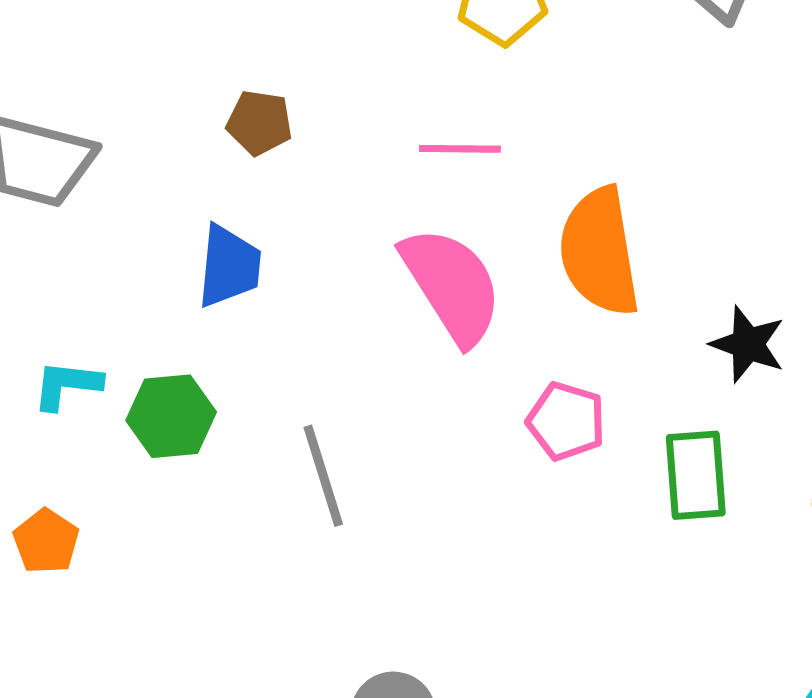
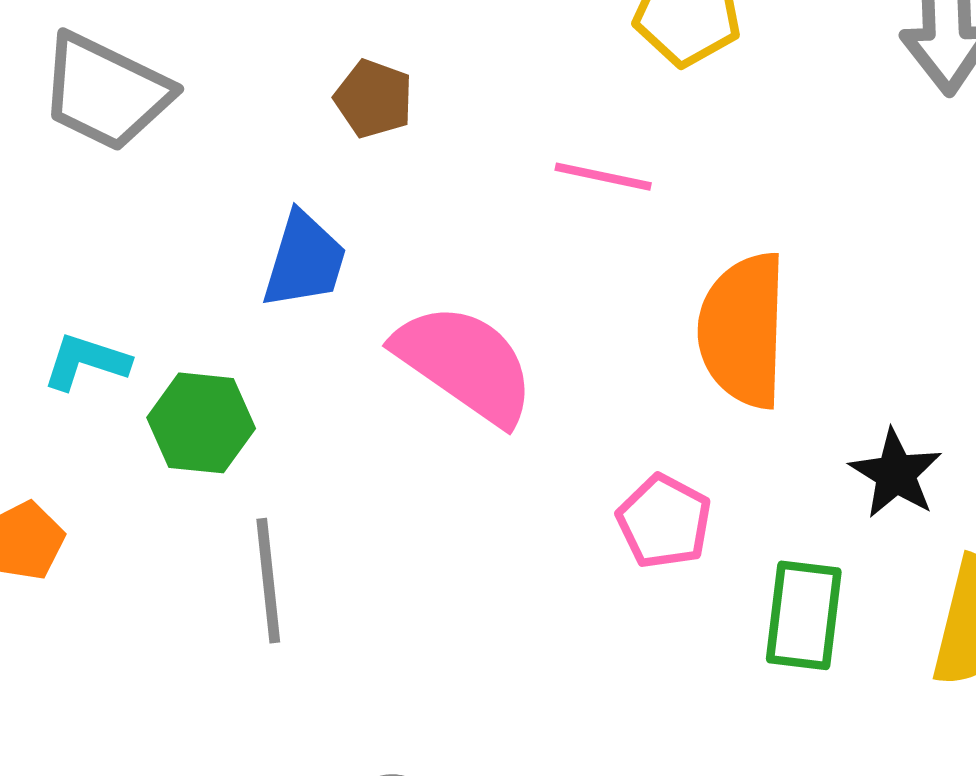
pink semicircle: (452, 285) -> (465, 364), moved, turned -34
gray line: (323, 476) -> (268, 581), moved

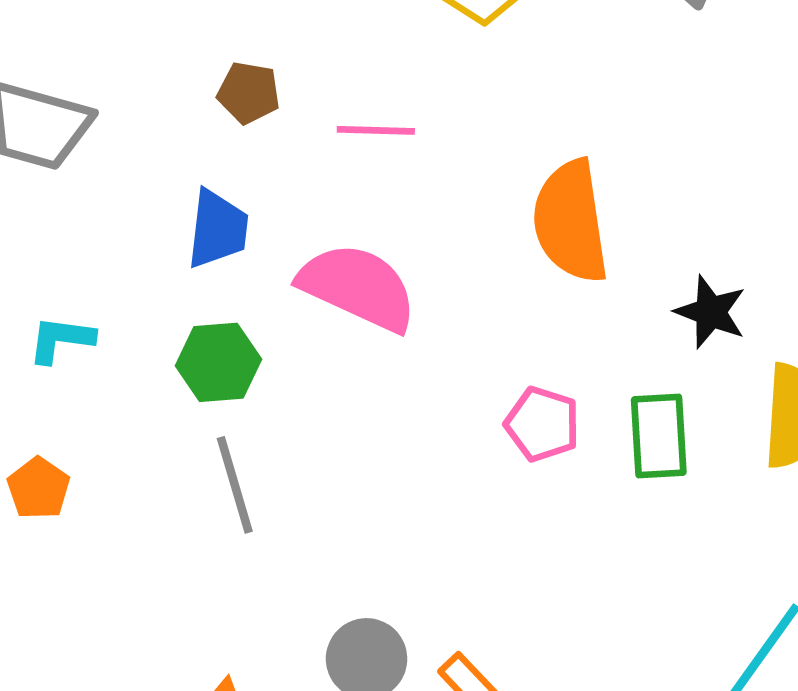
pink line: (603, 177) -> (376, 130), moved
green hexagon: (201, 423) -> (218, 362), moved
pink pentagon: (664, 521) -> (542, 424), moved

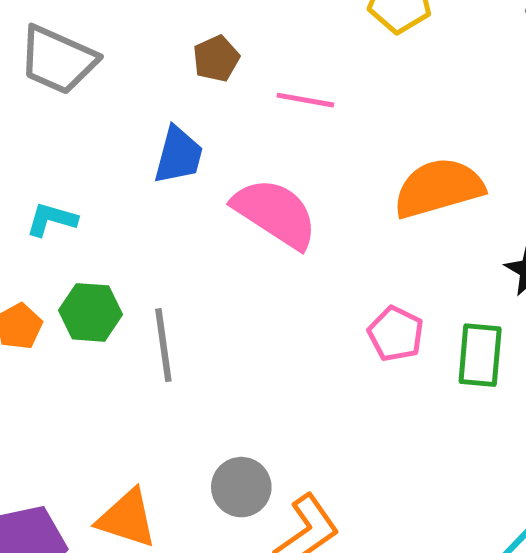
brown pentagon: (249, 93) -> (216, 59), turned 30
orange semicircle: (571, 221) -> (439, 188), turned 74
green hexagon: (218, 362) -> (90, 312), moved

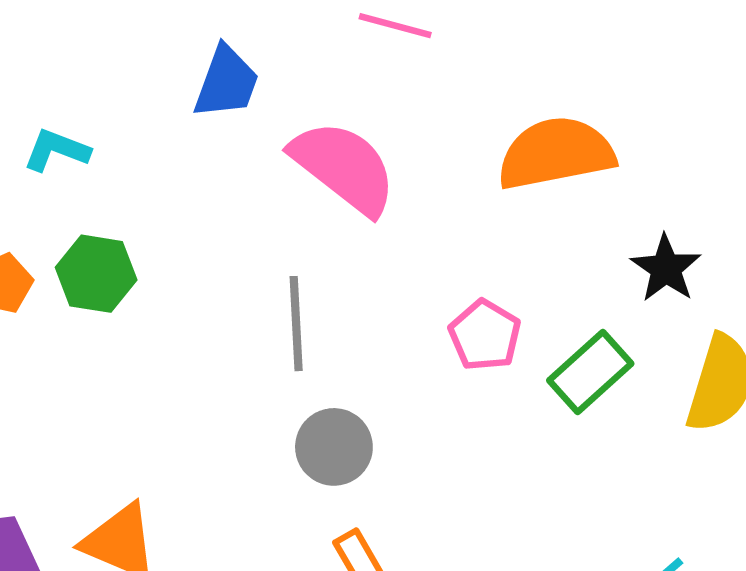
gray line: (163, 345) -> (296, 324), moved
green rectangle: (480, 355) -> (590, 372), turned 38
gray circle: (241, 487) -> (334, 447), moved

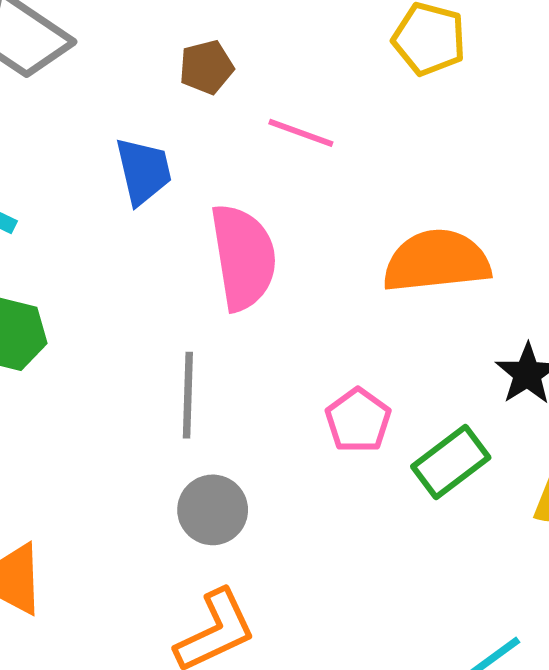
blue trapezoid: (226, 82) -> (143, 171), turned -38
pink semicircle: (344, 167) -> (243, 257), turned 38

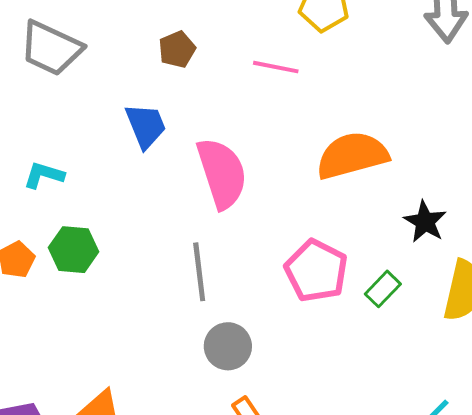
pink line: (301, 133) -> (276, 67), moved
pink pentagon: (358, 420) -> (316, 271), size x1.4
green rectangle: (451, 462) -> (383, 289), size x0.7

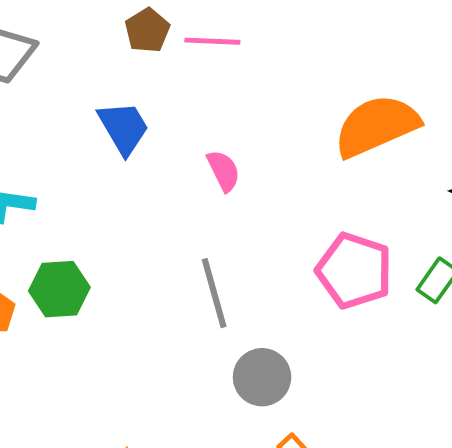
pink line: (276, 67) -> (212, 41), moved
pink semicircle: (222, 173) -> (223, 171), size x0.5

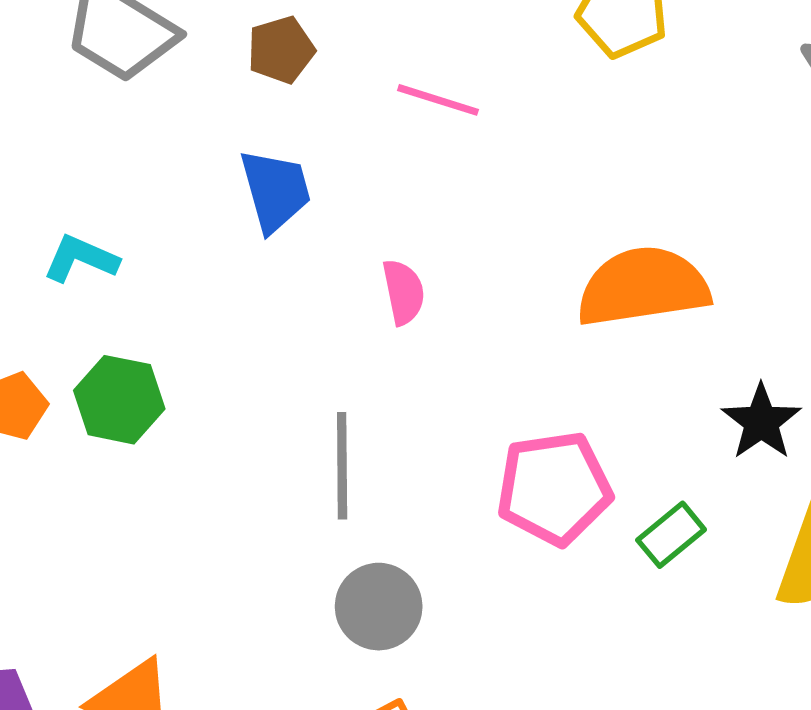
brown pentagon: (147, 30) -> (281, 50), moved
pink pentagon: (354, 271) -> (554, 488), turned 30

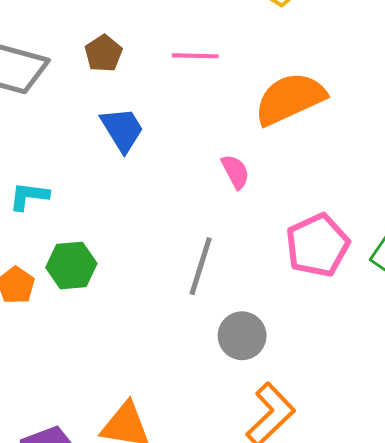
orange semicircle: (643, 287) -> (290, 99), moved
pink semicircle: (403, 292) -> (235, 172), moved
gray line: (342, 466) -> (201, 266), turned 34

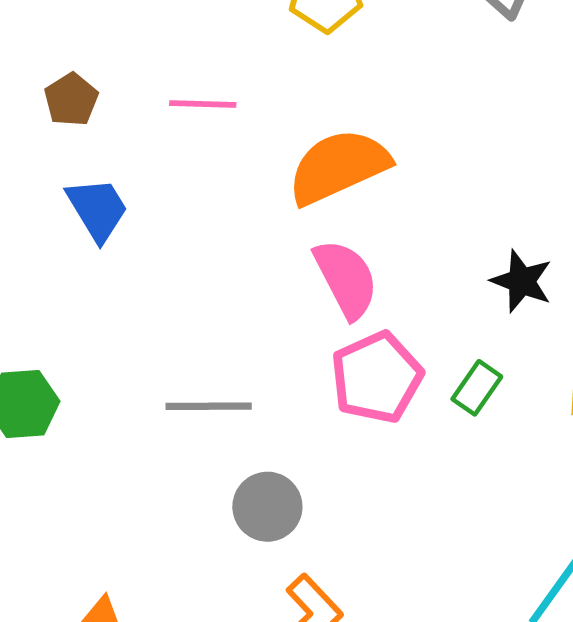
pink semicircle: (235, 172) -> (346, 279), moved, size x1.6
gray line: (201, 266) -> (209, 406), turned 72

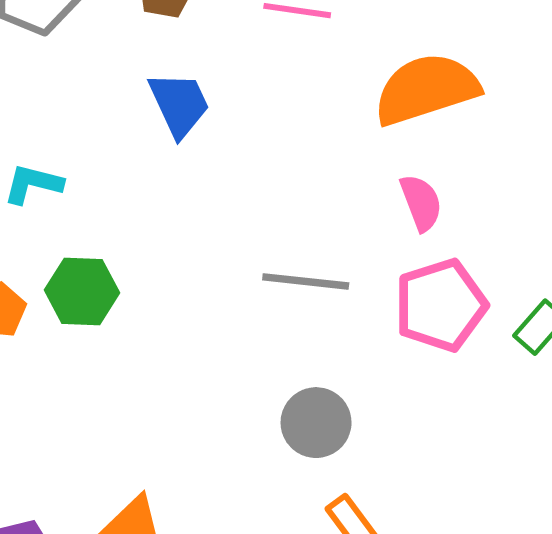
pink semicircle: (346, 279) -> (421, 203), size x0.7
gray line: (209, 406) -> (306, 281), moved

